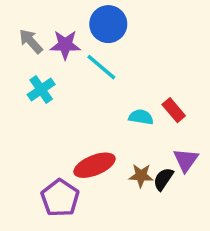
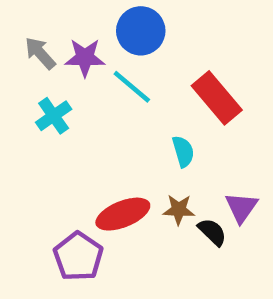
red rectangle: (174, 110) -> (217, 98), moved, size x1.6
cyan semicircle: (141, 117) -> (183, 151), turned 65
brown star: (141, 176) -> (179, 210), moved
black semicircle: (163, 179) -> (212, 232), turned 100

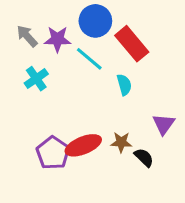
red rectangle: (217, 98) -> (132, 44), moved
cyan semicircle: (183, 151) -> (124, 85), moved
purple triangle: (241, 207) -> (164, 124), moved
purple pentagon: (78, 257) -> (53, 153), moved

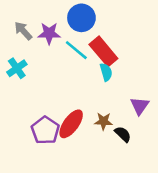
red rectangle: (132, 44) -> (103, 51), moved
cyan cross: (36, 79) -> (17, 68), moved
red ellipse: (83, 145) -> (71, 124), turned -32

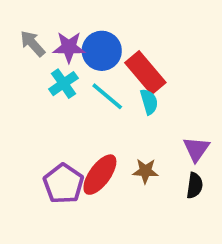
blue circle: (81, 18) -> (102, 51), moved
cyan line: (76, 50) -> (107, 96), moved
cyan cross: (17, 68) -> (63, 84), moved
black semicircle: (123, 134) -> (195, 186), moved, turned 54

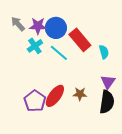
cyan semicircle: (149, 102) -> (104, 52), moved
black semicircle: (195, 186) -> (107, 102), size x1.6

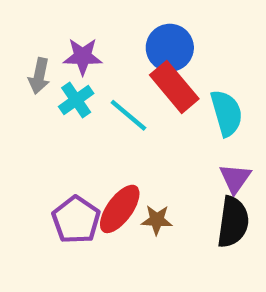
gray arrow: (18, 24) -> (39, 76), moved, turned -126
blue circle: (56, 28) -> (170, 48), moved
cyan semicircle: (104, 52) -> (226, 113), size x1.5
brown star: (80, 94) -> (157, 220), moved

